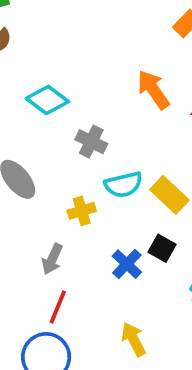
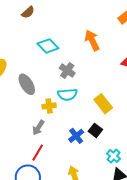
orange arrow: (153, 90) -> (92, 40), moved
cyan semicircle: (123, 185) -> (67, 95), moved
yellow cross: (82, 211) -> (49, 106), moved

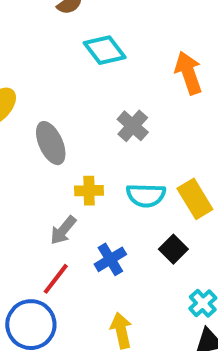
cyan diamond: (48, 46) -> (105, 50), moved
cyan semicircle: (67, 95) -> (146, 195), moved
blue cross: (76, 136) -> (110, 259), moved

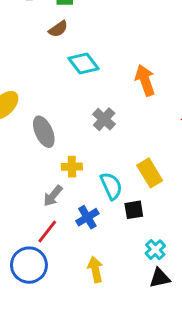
cyan semicircle: (146, 195) -> (111, 186), moved, turned -116
black square: (173, 249) -> (134, 210), turned 36

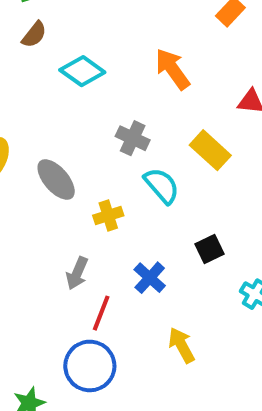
yellow rectangle: (150, 173) -> (210, 150), moved
cyan semicircle: (111, 186) -> (162, 186), moved
gray arrow: (53, 196) -> (77, 273), moved

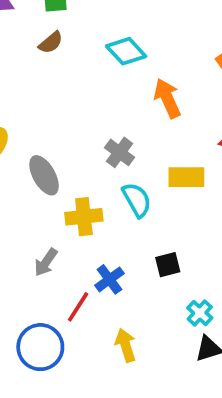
cyan diamond: (82, 71) -> (126, 51), moved
yellow rectangle: (210, 150) -> (186, 177), turned -54
yellow cross: (108, 216) -> (84, 217), size x1.4
red line: (101, 313) -> (78, 307), moved

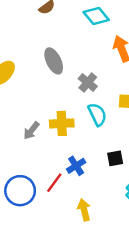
gray ellipse: (44, 175) -> (54, 61), moved
gray arrow: (46, 262) -> (31, 131), moved
blue circle: (40, 347) -> (20, 191), moved

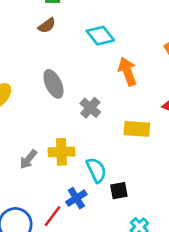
cyan semicircle: (97, 114) -> (96, 170), moved

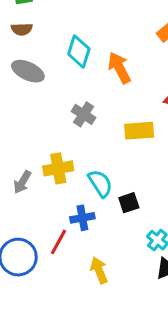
brown semicircle: (47, 25) -> (22, 29), turned 42
cyan diamond: (100, 36) -> (79, 51), moved, turned 64
gray ellipse: (53, 84) -> (28, 71), moved, turned -32
blue cross: (76, 198) -> (82, 218), turned 30

